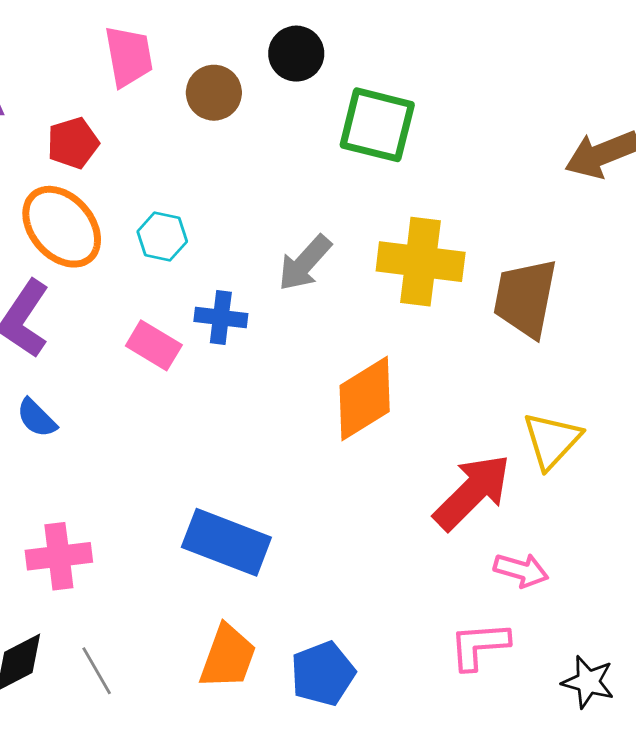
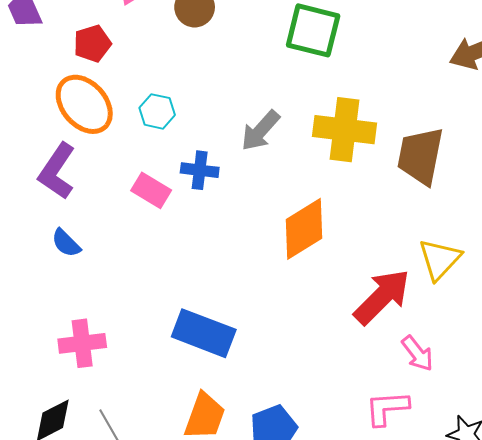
pink arrow: (521, 570) -> (417, 353), turned 36

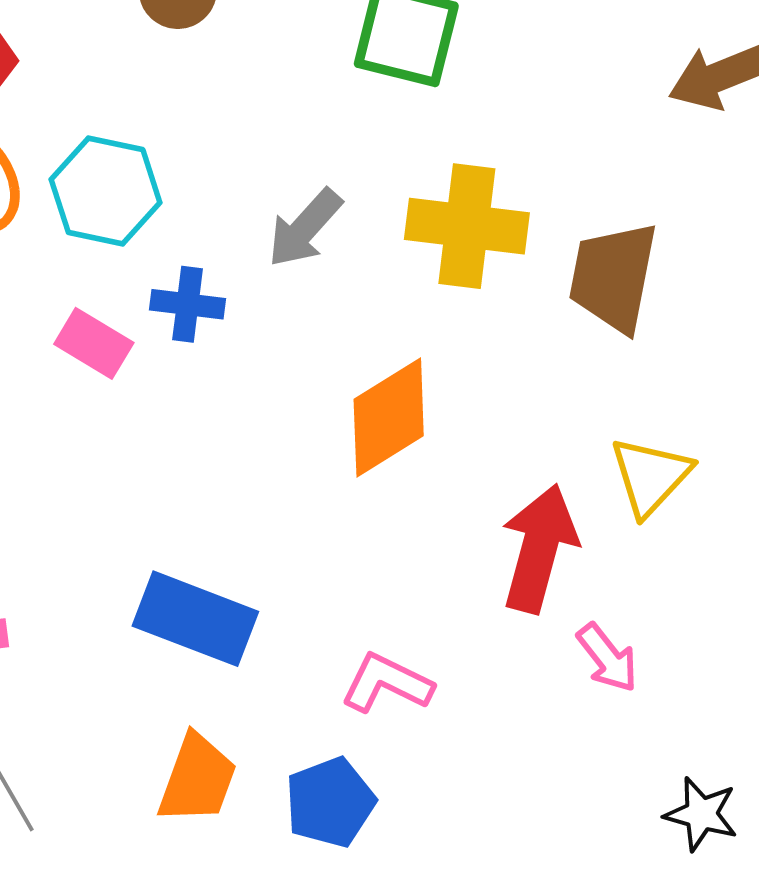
cyan hexagon: (157, 111) -> (106, 191), size x1.6
red arrow: (382, 297) -> (539, 548), turned -30
pink L-shape: (387, 408) -> (387, 683), moved, turned 30

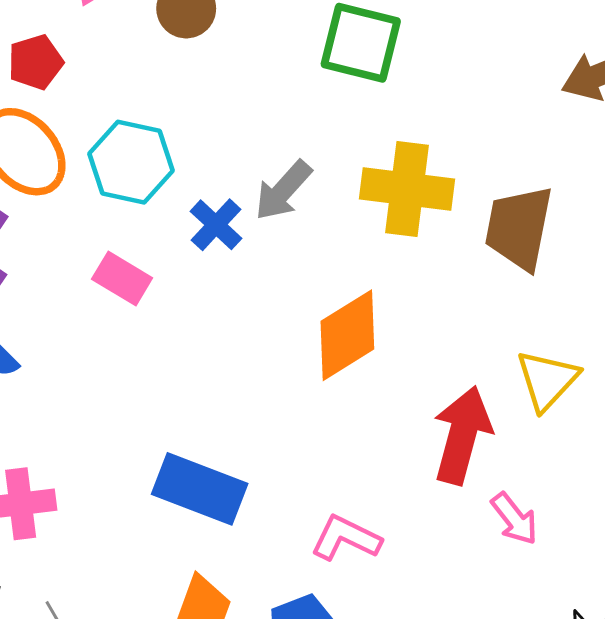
blue cross: (188, 304) -> (216, 225), moved, turned 36

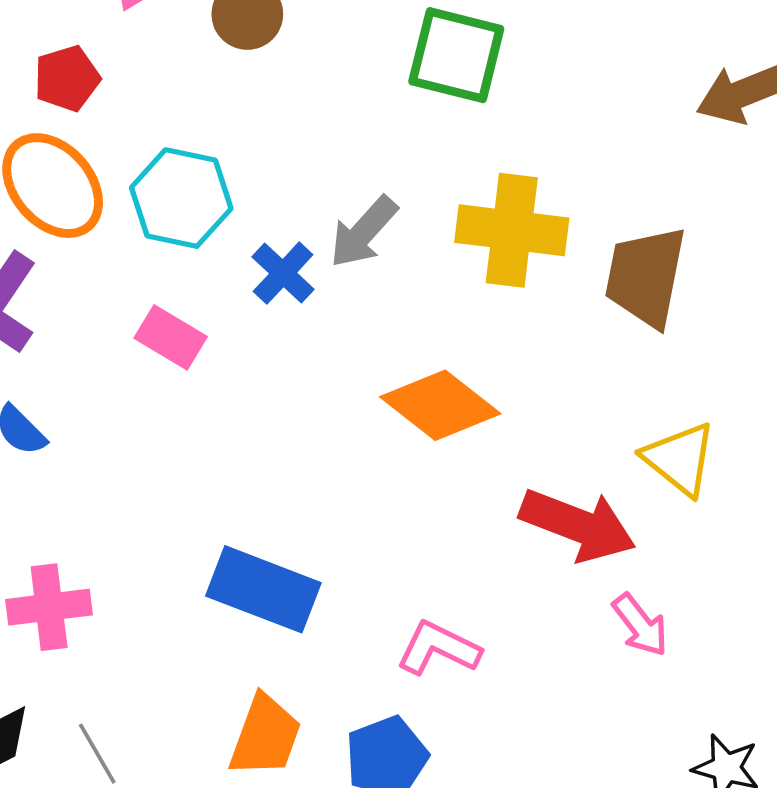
orange diamond: (347, 335) -> (440, 405), turned 70
yellow triangle: (547, 380) -> (680, 459), turned -34
red arrow: (462, 435) -> (578, 525), turned 96

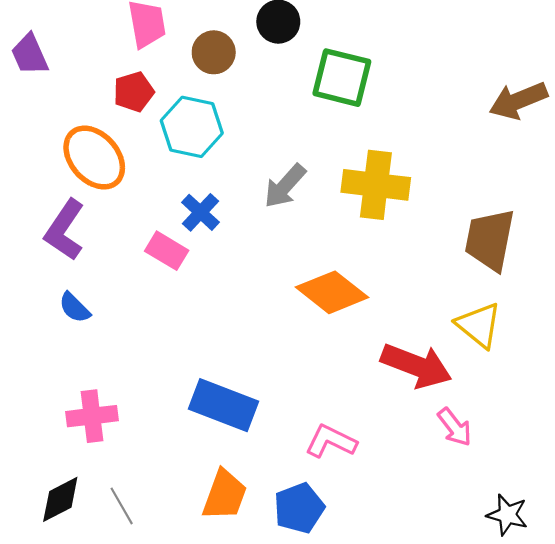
red pentagon: (67, 78) -> (134, 92), moved
cyan hexagon: (181, 198) -> (192, 127), moved
blue cross: (283, 273) -> (201, 212), moved
brown trapezoid: (646, 277) -> (490, 240), moved

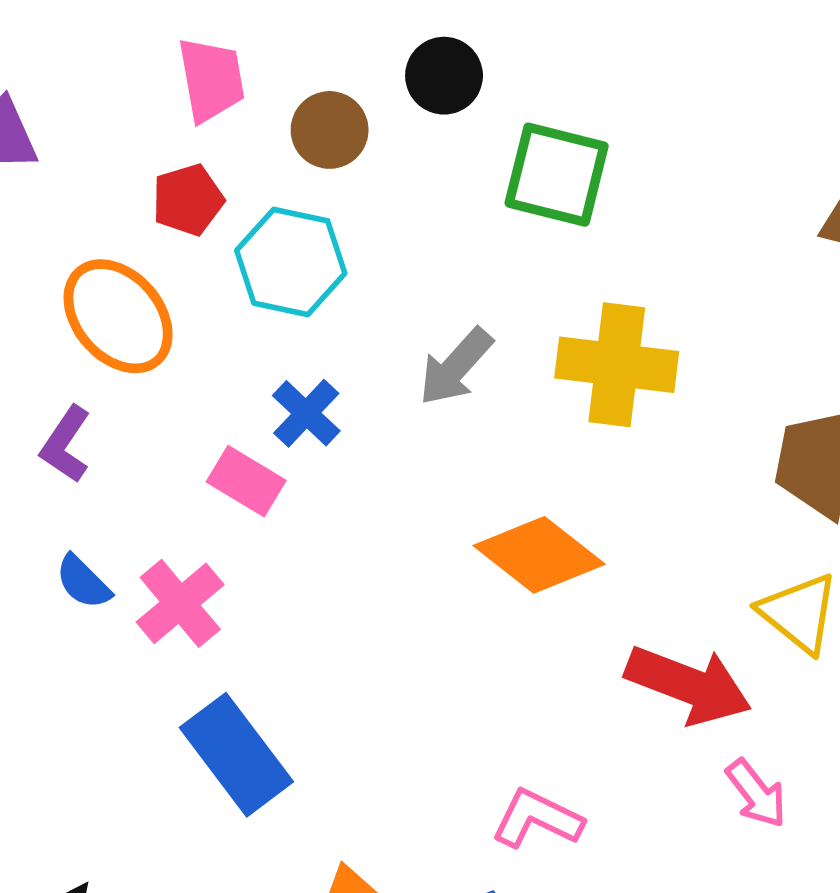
purple L-shape: (65, 230) -> (66, 444), size x0.7
blue rectangle: (224, 405) -> (236, 755), moved, turned 32
pink cross: (92, 416) -> (180, 603), moved, turned -33

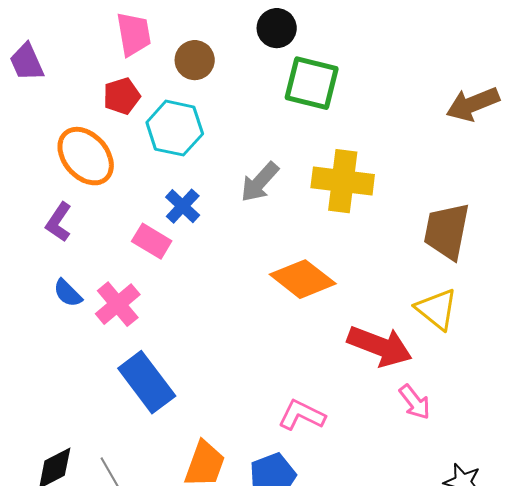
black circle: (444, 76) -> (277, 28), moved

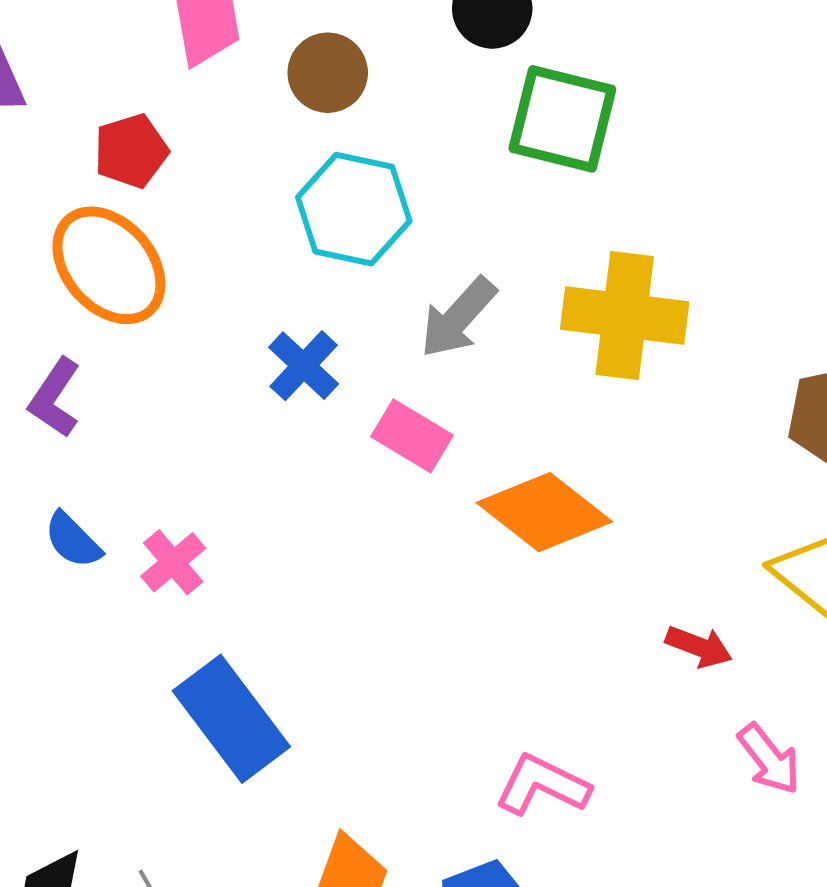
red pentagon: (122, 96) -> (131, 151), moved
cyan hexagon: (175, 128) -> (354, 209), moved
pink rectangle: (152, 241) -> (412, 436), moved
pink cross: (118, 304) -> (173, 562), size x0.7
red arrow: (380, 346) -> (699, 647), size x0.5

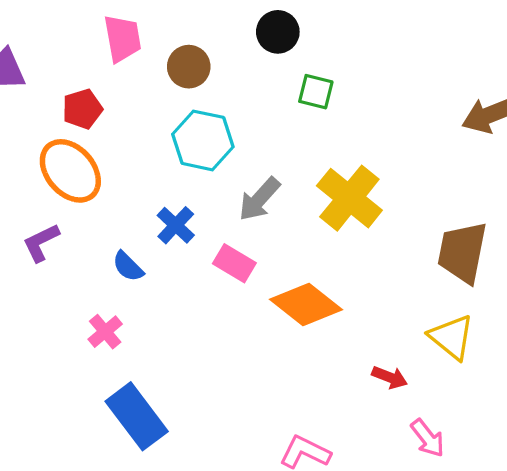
green square: (562, 119) -> (316, 92), size x0.6
yellow cross: (625, 315) -> (349, 198), turned 32
purple L-shape: (55, 398) -> (41, 243), turned 30
blue semicircle: (73, 540) -> (128, 266), moved

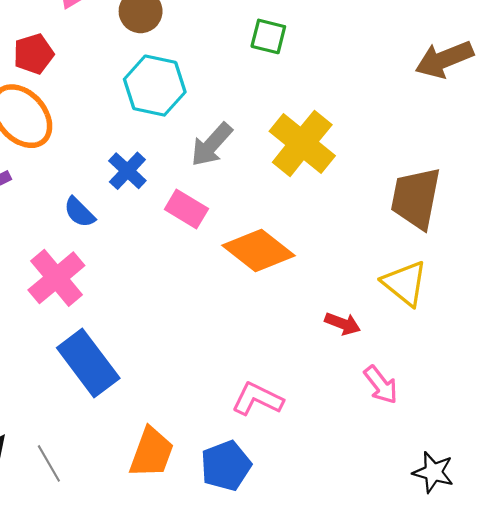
pink cross: (105, 332) -> (56, 278), size x1.6

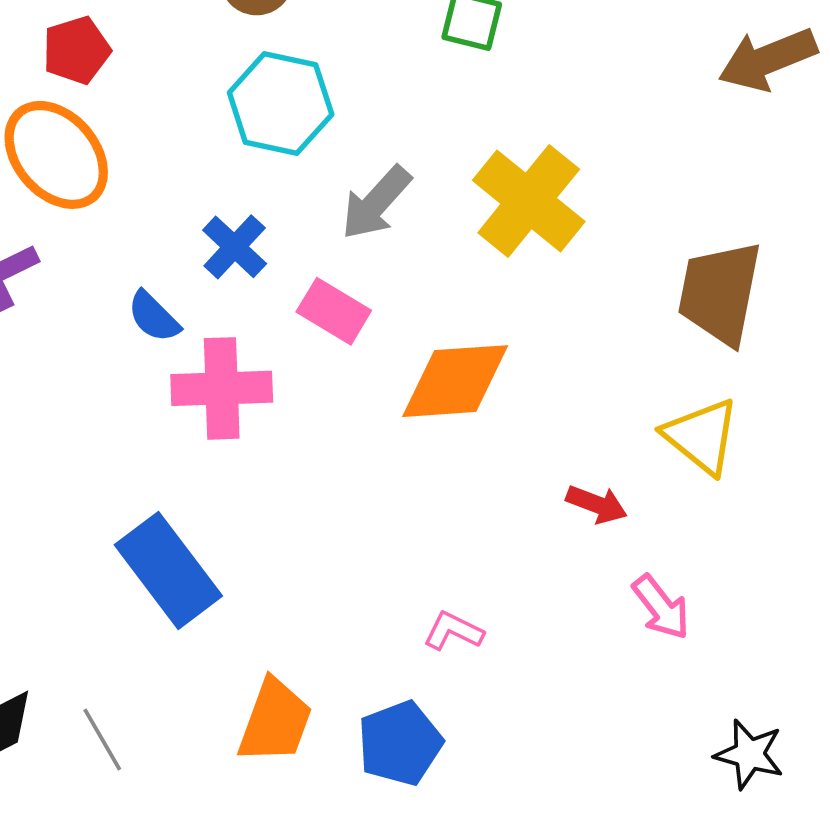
orange diamond: (259, 250) -> (455, 381), turned -42
pink cross: (56, 278) -> (222, 388), moved, turned 38
pink L-shape: (257, 399) -> (453, 631), size x0.7

